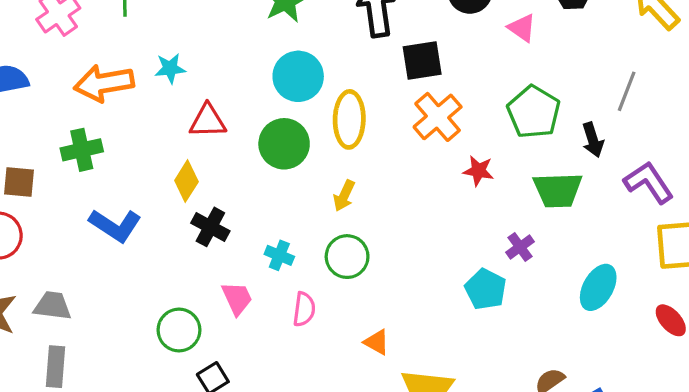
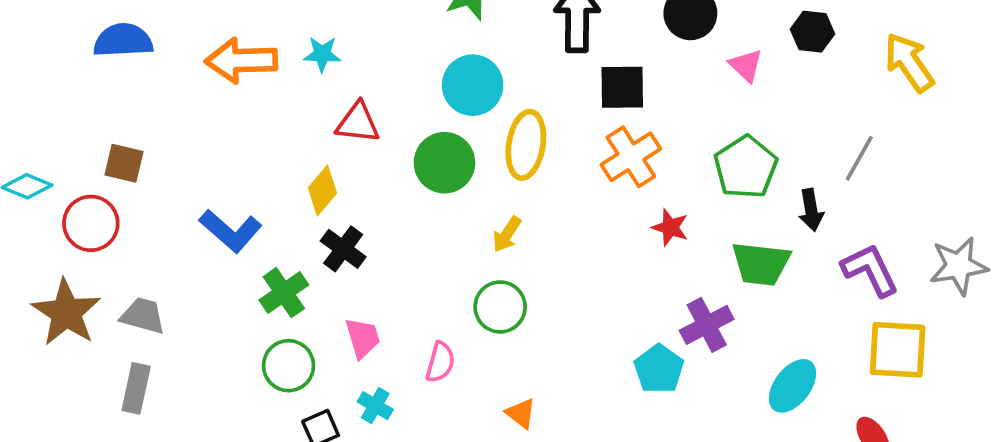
green cross: (82, 150) -> (284, 293), moved, turned -30
purple cross: (520, 247) -> (707, 325), size x1.5
cyan cross: (279, 255) -> (375, 406), moved

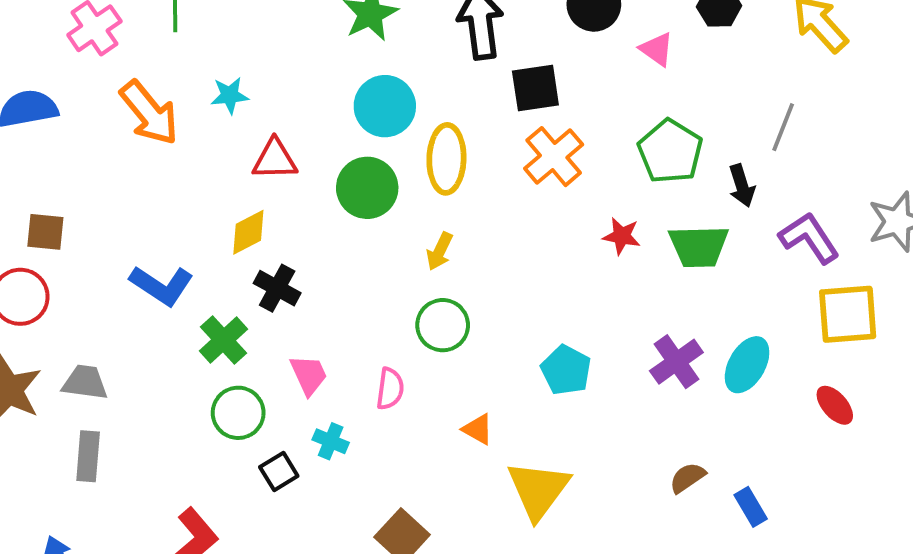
orange arrow: (241, 61) -> (149, 113), turned -120
yellow diamond: (322, 190) -> (248, 232), turned 30
red star: (670, 227) -> (622, 236), moved
purple cross: (707, 325) -> (676, 362), moved
cyan pentagon: (659, 369) -> (566, 370), moved

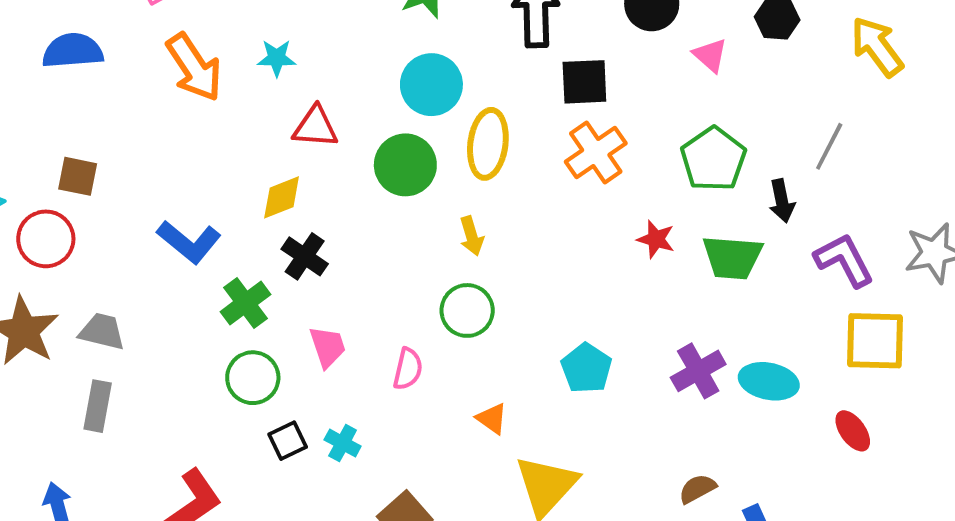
yellow arrow: (440, 251) -> (472, 236), turned -48
cyan ellipse: (747, 365) -> (769, 381), turned 66
cyan cross: (331, 441) -> (343, 443), moved

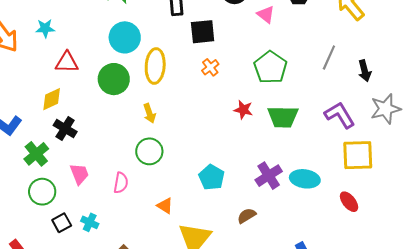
orange cross: (596, 152) -> (210, 67), size x0.6
black arrow: (782, 201) -> (365, 71), moved
brown semicircle: (697, 489) -> (247, 216), moved

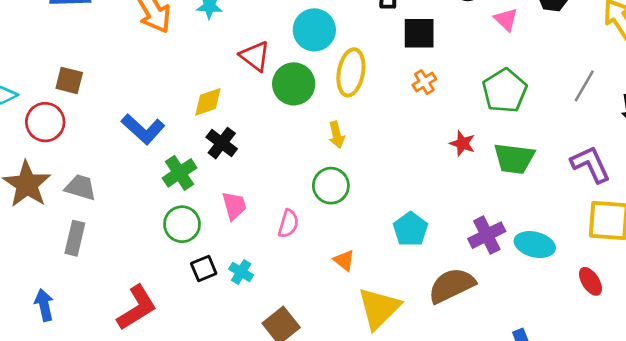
red triangle: (67, 62) -> (255, 56), moved, turned 30
brown semicircle: (247, 216) -> (452, 285), size x1.8

